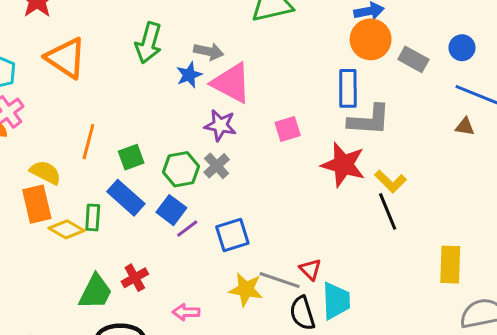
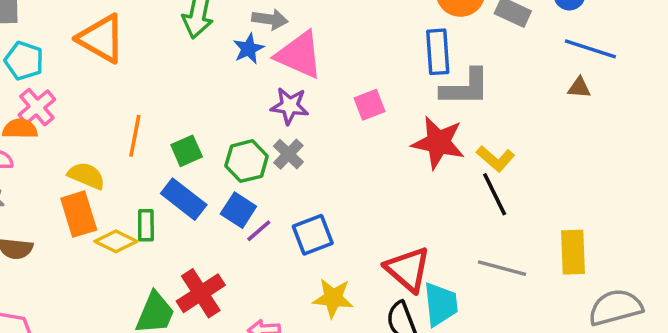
red triangle: (310, 269) -> (408, 269), size x1.8
red cross: (135, 278) -> (201, 293), size x1.5
gray line: (280, 280) -> (502, 268), moved

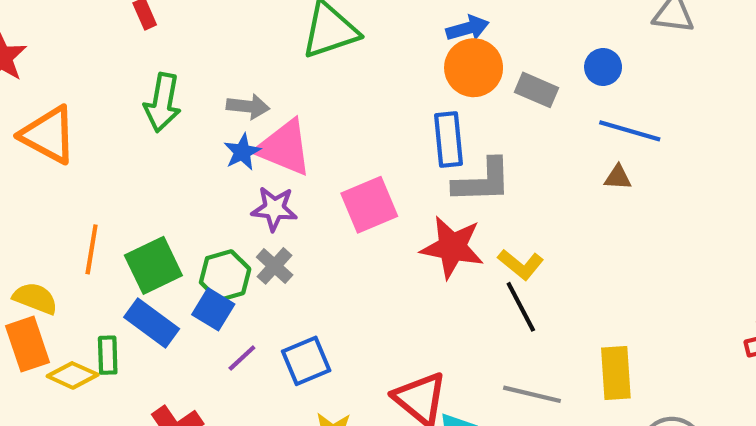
blue star: (249, 49) -> (242, 152), moved
pink square: (370, 105) -> (369, 205), size x1.5
green square: (187, 151) -> (153, 265), size x1.5
blue square: (238, 210) -> (213, 309), moved

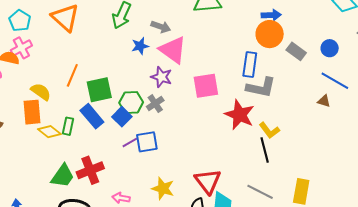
blue star: (242, 152) -> (140, 46), moved
blue square: (306, 361) -> (147, 142), moved

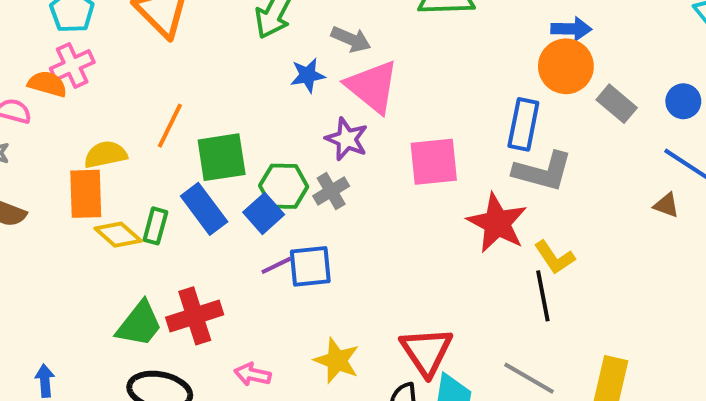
yellow semicircle: (41, 92) -> (106, 155), turned -50

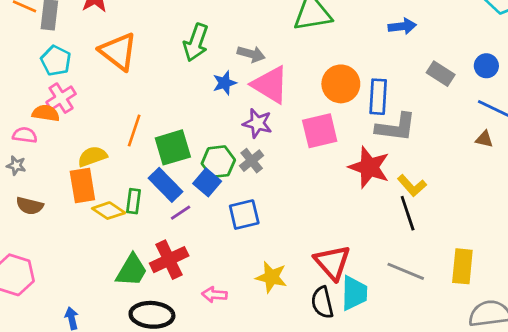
orange circle: (566, 66) -> (341, 84), moved
purple line: (276, 265) -> (181, 213), moved

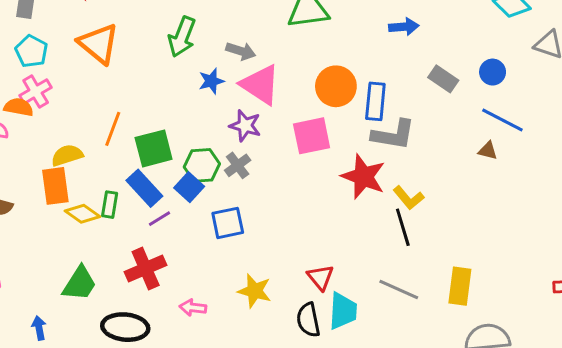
red triangle: (332, 262) -> (321, 277), size x0.7
green trapezoid: (132, 270) -> (80, 284), moved

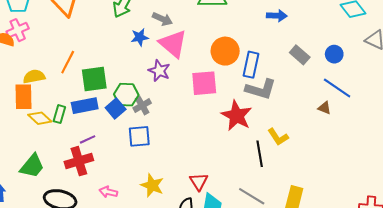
gray cross: (238, 165) -> (142, 106), moved
blue rectangle: (144, 188) -> (85, 106), turned -65
yellow L-shape: (409, 198) -> (278, 137), moved
purple line: (160, 219) -> (88, 139), moved

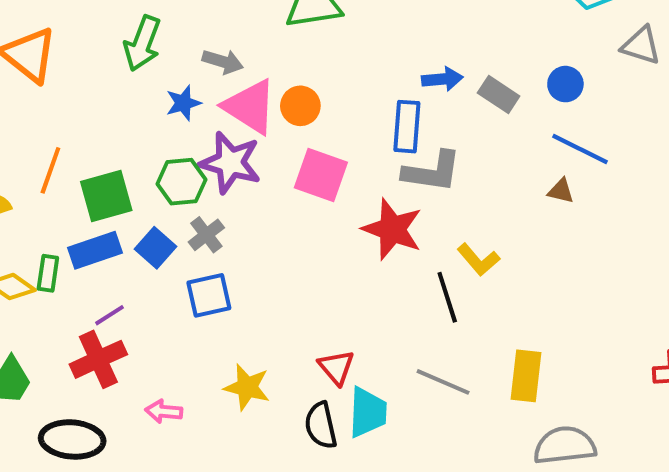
blue arrow: (277, 16) -> (442, 79), moved
orange circle: (225, 51) -> (300, 106), moved, size x0.7
purple star: (159, 71) -> (230, 163), size x1.4
pink square: (204, 83) -> (321, 175), turned 32
green hexagon: (126, 95) -> (181, 182), moved

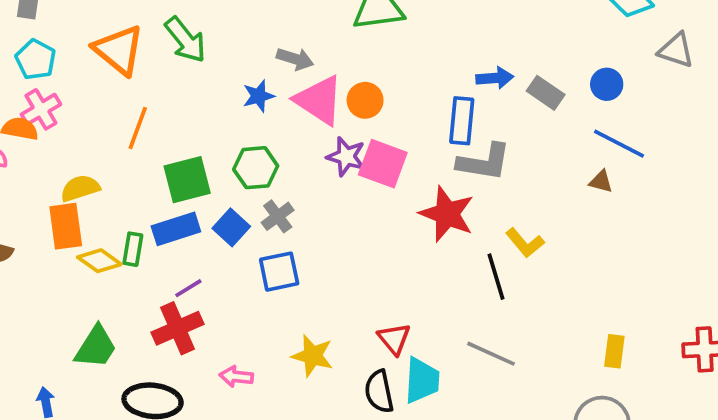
green arrow: (142, 43) -> (185, 40), moved, turned -60
purple star: (230, 163) -> (346, 157), moved, size x0.7
orange line: (50, 170) -> (138, 128), moved
yellow rectangle: (526, 376) -> (614, 351), moved, size x0.7

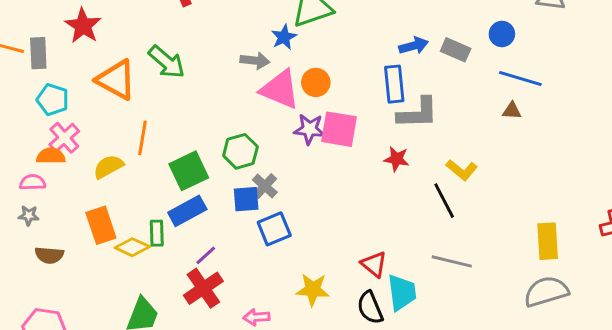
blue star: (259, 96) -> (284, 37), moved
yellow semicircle: (80, 188) -> (108, 167), moved
red star: (447, 214) -> (397, 159), size x0.6
blue square: (231, 227) -> (246, 199), moved, turned -36
yellow rectangle: (614, 351) -> (548, 241), size x1.4

